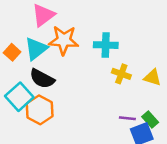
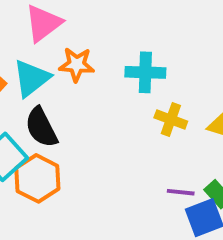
orange star: (64, 40) -> (77, 65), size x0.7
black semicircle: (42, 79) -> (41, 127), turned 35

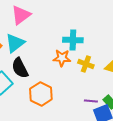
orange star: (77, 65) -> (62, 58), moved
orange hexagon: (37, 178) -> (41, 94), moved

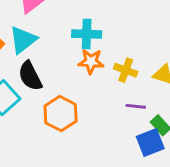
cyan cross: (73, 40) -> (87, 34), moved
purple line: (91, 101) -> (136, 106), moved

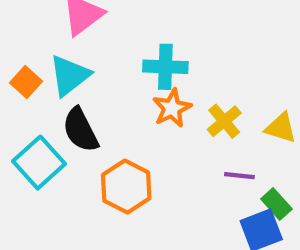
orange star: (91, 61) -> (172, 108), turned -30
yellow cross: (126, 70) -> (224, 121), turned 30

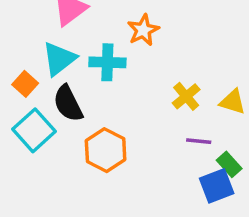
cyan cross: (165, 67) -> (107, 62), moved
orange square: (26, 82) -> (25, 84), moved
orange star: (172, 108) -> (143, 30), moved

